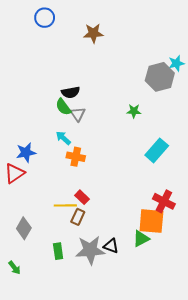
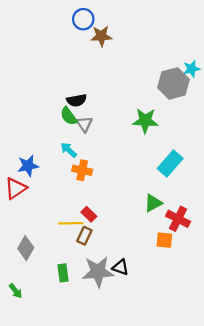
blue circle: (45, 18) -> (83, 19), moved
green star: (134, 111) -> (145, 121), size x1.6
orange square: (151, 221) -> (164, 240), size x0.6
green triangle: (141, 239) -> (153, 203), moved

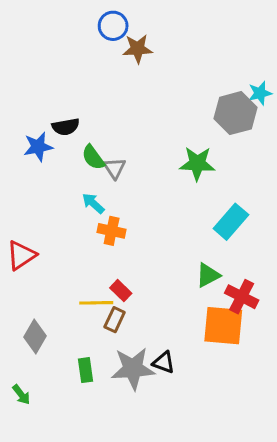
black semicircle: (76, 100) -> (66, 127), moved
blue star: (28, 166) -> (38, 147), moved
orange square: (164, 240) -> (223, 326), size x1.8

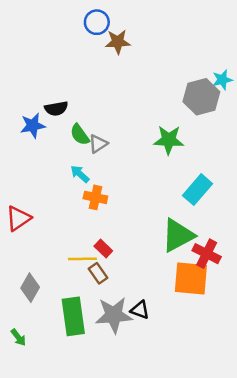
gray triangle: (115, 168) -> (98, 144), turned 30
green triangle: (208, 275) -> (178, 235), size x1.6
brown rectangle: (115, 320) -> (98, 273), turned -60
green rectangle: (86, 370) -> (73, 316), size x1.8

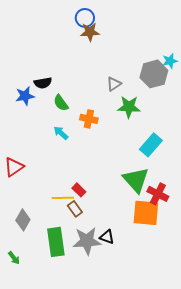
blue circle: (97, 22) -> (85, 18), moved
gray triangle: (98, 144) -> (114, 84), moved
orange cross: (95, 197) -> (89, 119), moved
green triangle: (178, 235) -> (136, 180), turned -44

